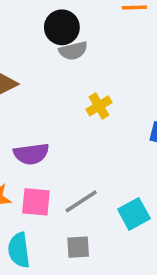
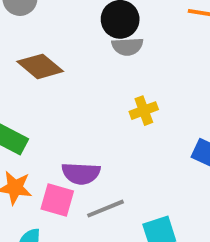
purple semicircle: (31, 154) -> (81, 173), moved

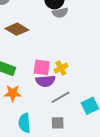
yellow cross: (144, 111) -> (61, 68), moved
pink square: (57, 200) -> (42, 67), moved

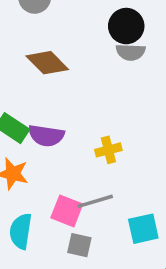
pink square: (42, 67) -> (67, 211), moved
purple semicircle: (45, 81) -> (46, 136), moved

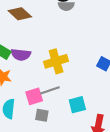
yellow cross: (108, 150) -> (56, 61), size x1.6
pink square: (67, 211) -> (34, 96), turned -36

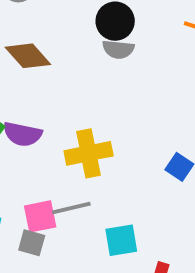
gray square: (42, 115) -> (32, 243), moved

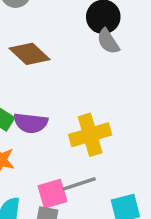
gray semicircle: (118, 49) -> (108, 41), turned 56

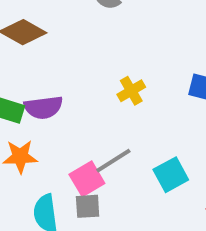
yellow cross: (90, 135) -> (131, 91), moved, size x0.6

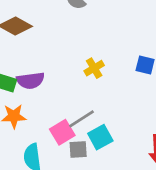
cyan square: (171, 175) -> (100, 137), moved
gray square: (88, 206) -> (78, 149), moved

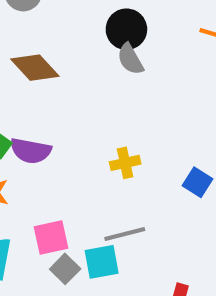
gray line: (81, 119) -> (125, 234), moved
gray square: (78, 149) -> (65, 269), turned 30

